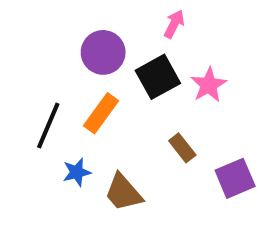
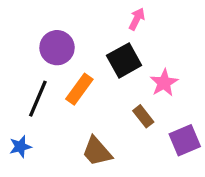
purple circle: (103, 52) -> (57, 48), moved
pink star: (209, 85) -> (164, 83), moved
blue star: (77, 172) -> (20, 147), moved

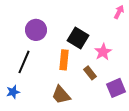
pink arrow: (137, 19) -> (119, 12), moved
black square: (124, 60) -> (78, 38), turned -30
orange rectangle: (79, 89) -> (64, 60), moved, turned -30

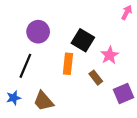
brown trapezoid: (61, 95) -> (43, 101), moved

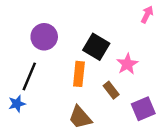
blue star: (14, 98) -> (17, 104), moved
brown trapezoid: (43, 101) -> (80, 117), moved

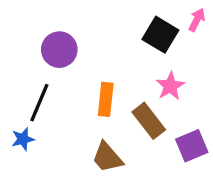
black square: (96, 47) -> (160, 35), moved
brown rectangle: (111, 90) -> (149, 121), size x1.5

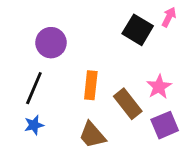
pink star: (170, 86) -> (159, 87), moved
blue star: (23, 139) -> (34, 125), moved

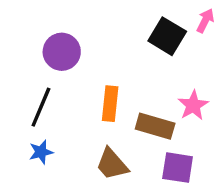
brown rectangle: (128, 104) -> (155, 126), turned -36
purple square: (165, 125) -> (178, 168), moved, turned 32

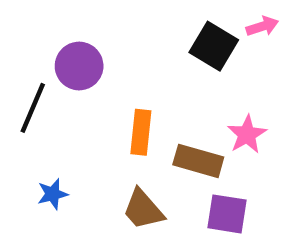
pink arrow: (205, 21) -> (262, 26), turned 45
black line: (41, 107) -> (33, 108), moved

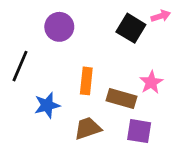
purple circle: (79, 66) -> (59, 27), moved
blue star: (53, 194) -> (47, 105), moved, size x1.4
brown trapezoid: (143, 210) -> (88, 128), turned 112

